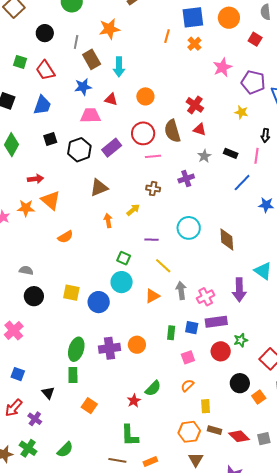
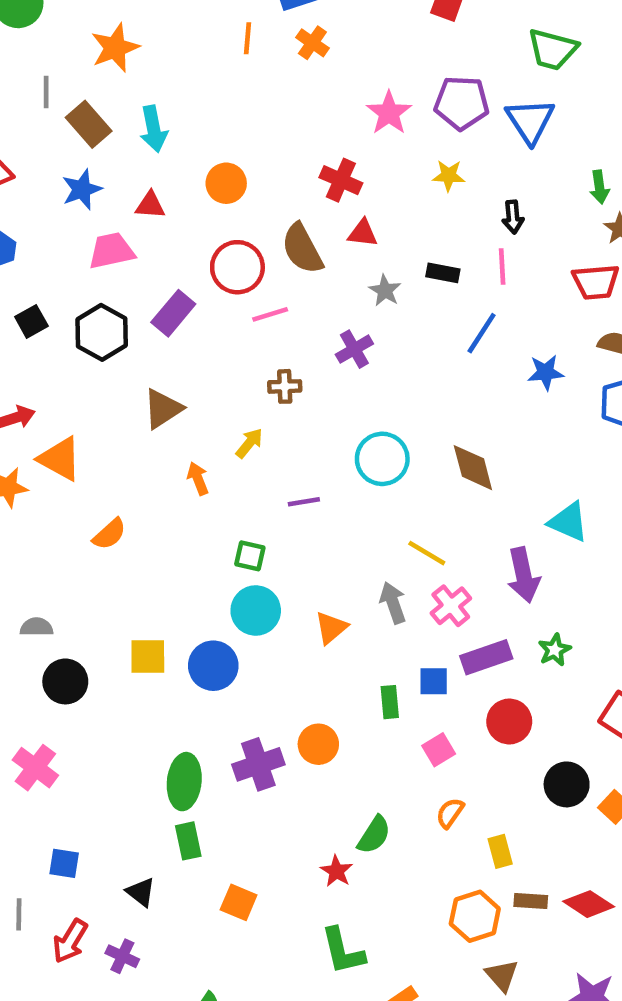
pink star: (222, 67) -> (389, 113), moved
yellow line: (163, 266) -> (427, 553), moved
green star: (241, 340) -> (555, 650), moved

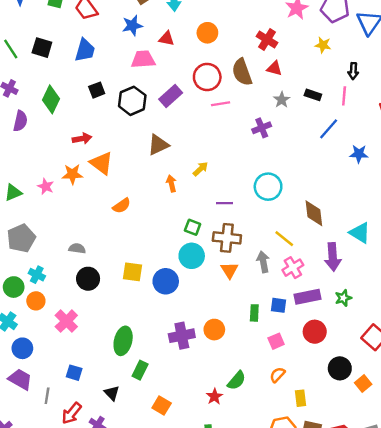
brown cross: (285, 386) -> (227, 238), moved, size x1.6
brown diamond: (473, 468) -> (314, 213), moved
orange triangle: (331, 628) -> (229, 270), turned -30
green ellipse: (184, 782) -> (123, 341), moved
green rectangle: (188, 841) -> (140, 370), turned 30

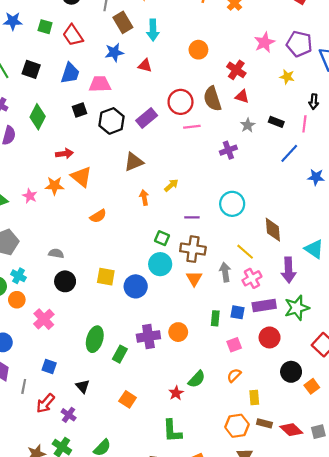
orange circle: (207, 33) -> (198, 50), moved
pink trapezoid: (143, 59) -> (100, 84), moved
green star: (343, 298) -> (297, 308), size x1.6
green rectangle: (140, 370) -> (120, 354), moved

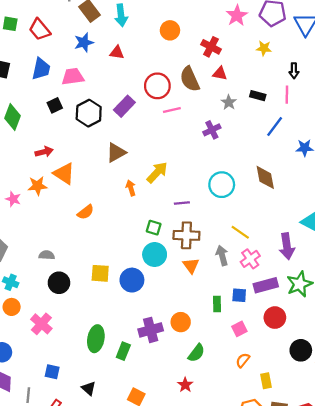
yellow arrow: (171, 185) -> (157, 172), size x1.5
brown diamond: (273, 230) -> (265, 177), moved
green semicircle: (197, 379) -> (196, 353), moved

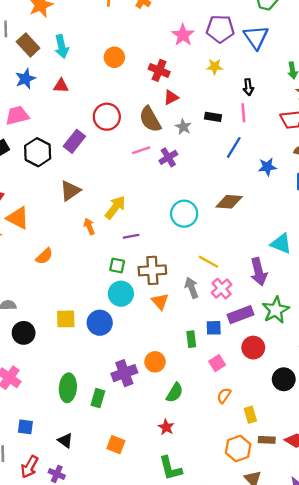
red triangle: (220, 73) -> (171, 97), turned -32
brown semicircle: (190, 79) -> (150, 119), moved
pink line: (172, 110) -> (141, 150), moved
brown diamond: (265, 177) -> (229, 202), turned -70
purple line: (182, 203) -> (131, 236), moved

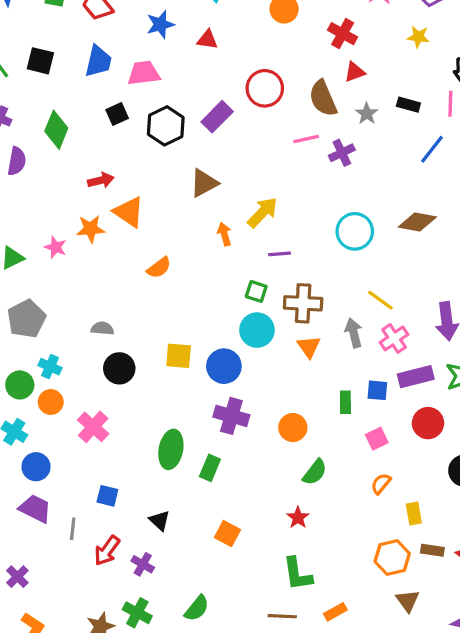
purple cross: (124, 373) -> (231, 416), moved, turned 30

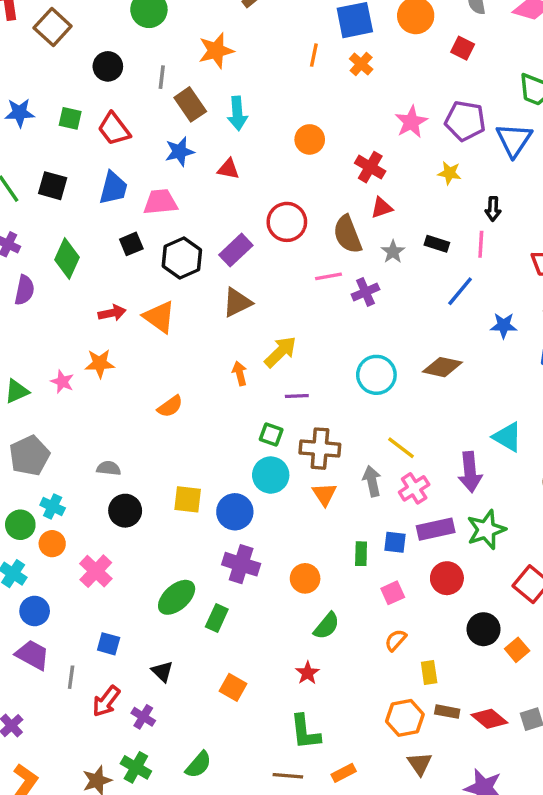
brown triangle: (204, 183) -> (237, 302), moved
orange triangle: (129, 212) -> (159, 317), moved
green ellipse: (171, 449) -> (177, 597), turned 36

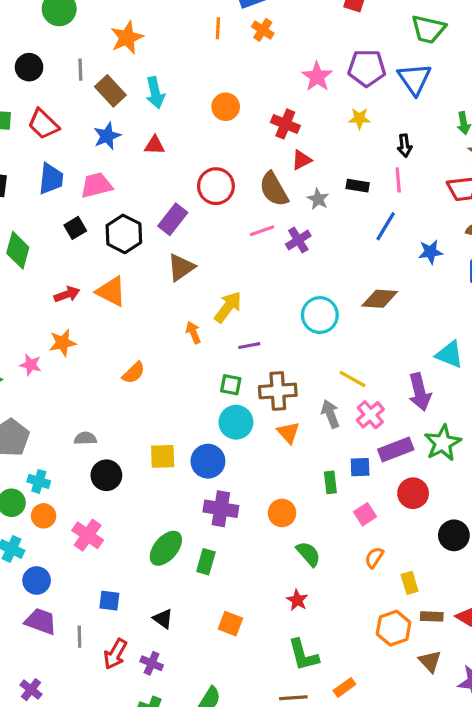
green semicircle: (327, 626) -> (308, 554), turned -72
brown triangle: (420, 764) -> (430, 661), moved

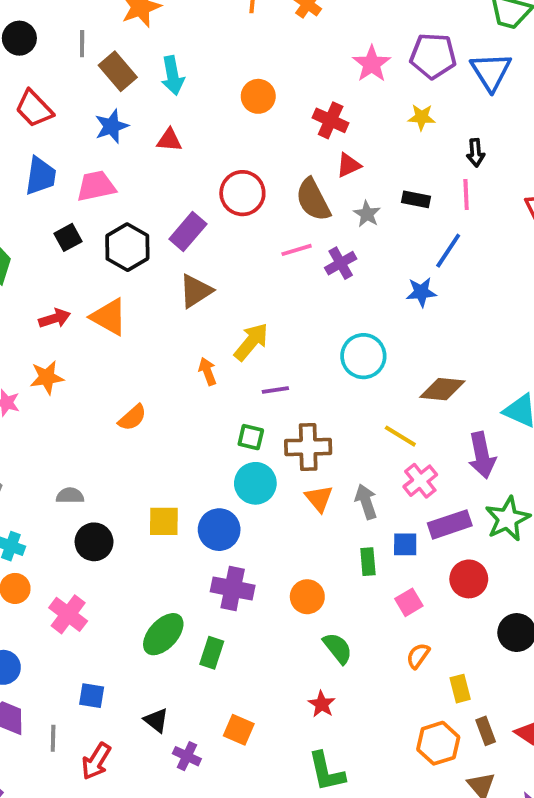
blue star: (431, 252) -> (421, 292), moved
brown diamond: (380, 299) -> (442, 389), moved
gray arrow: (330, 414) -> (366, 502), moved
brown rectangle: (432, 616) -> (486, 731), turned 65
purple cross: (152, 663) -> (187, 756), moved

